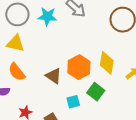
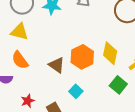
green square: (96, 92) -> (118, 85), moved
cyan square: (73, 102) -> (76, 91), turned -32

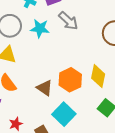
cyan square: (76, 91) -> (64, 114), size x1.6

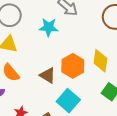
cyan star: (40, 28) -> (49, 27), moved

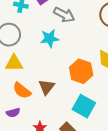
brown triangle: (48, 75) -> (47, 87), moved, turned 48

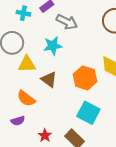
yellow triangle: (14, 63) -> (27, 64), moved
brown triangle: (47, 87) -> (49, 79), moved, turned -30

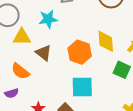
cyan square: (88, 113) -> (82, 87), turned -30

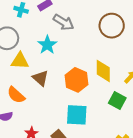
cyan star: (48, 19) -> (47, 45), turned -30

